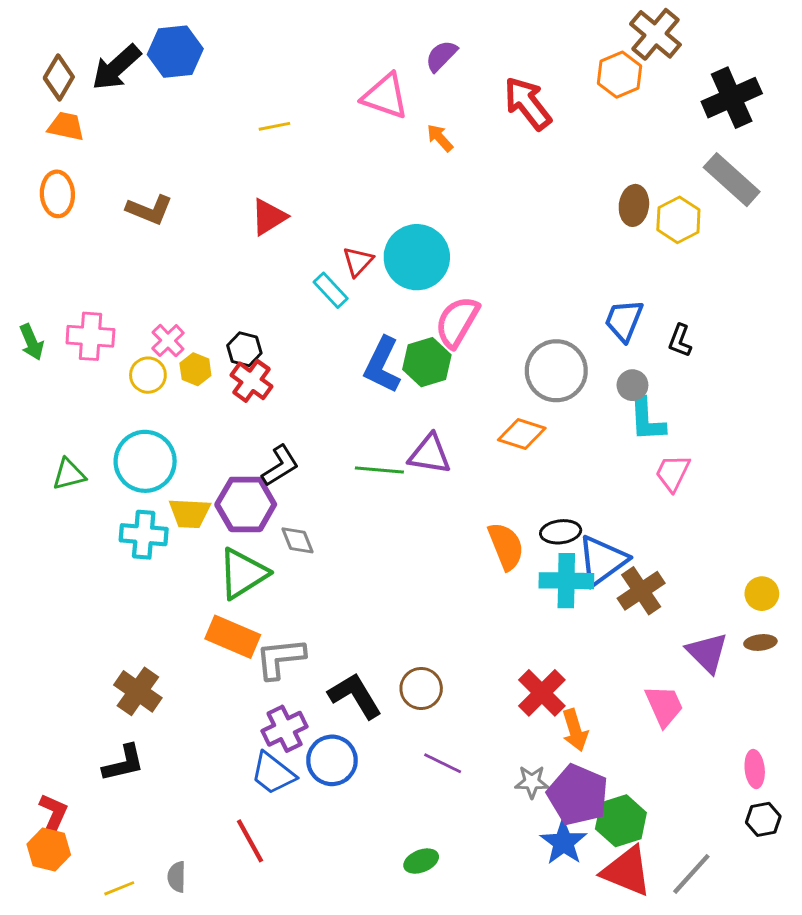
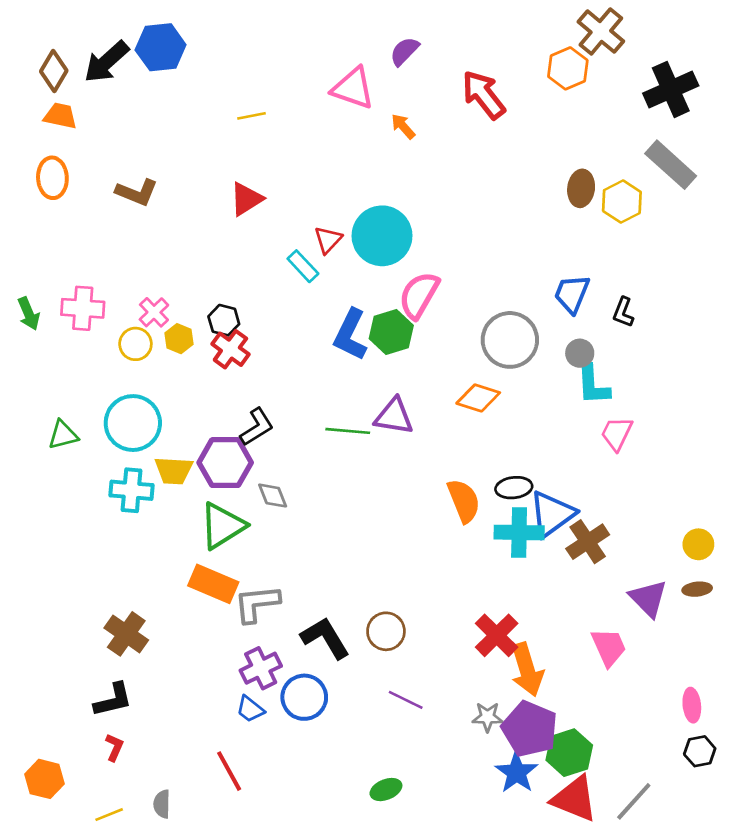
orange arrow: (575, 730) -> (527, 670), size x1.4
blue trapezoid: (273, 773) -> (250, 709), size x0.7
red L-shape: (53, 815) -> (114, 747), moved, size x0.7

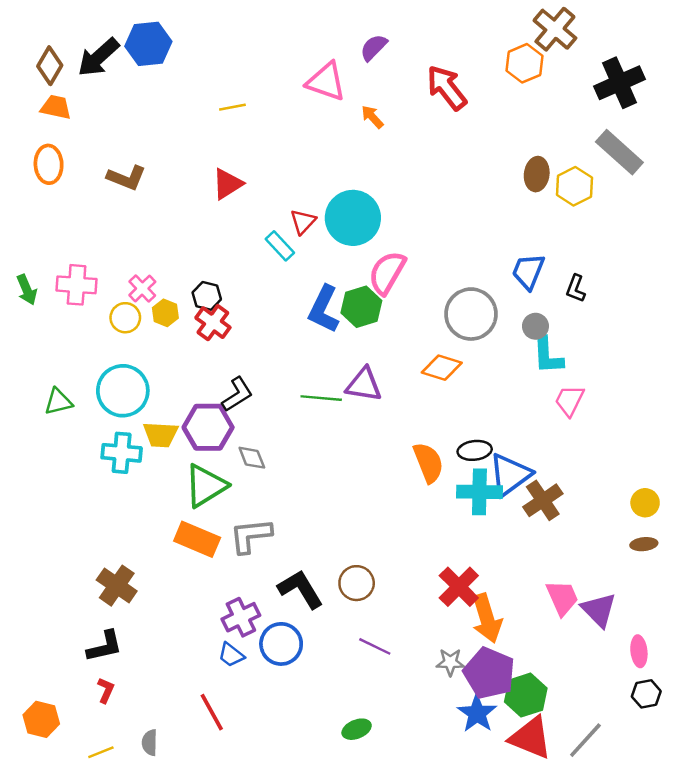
purple triangle: (648, 598) -> (599, 610), moved
gray L-shape: (257, 604) -> (251, 536), moved

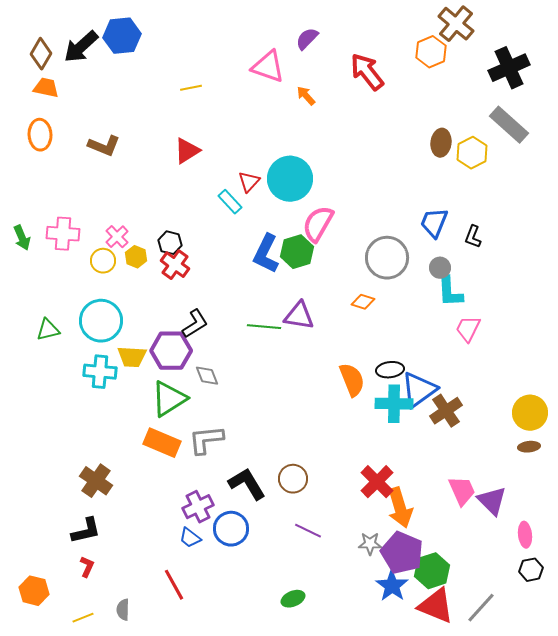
orange diamond: (442, 368) -> (363, 302), size x0.7
yellow circle: (645, 503) -> (530, 413), size x1.5

